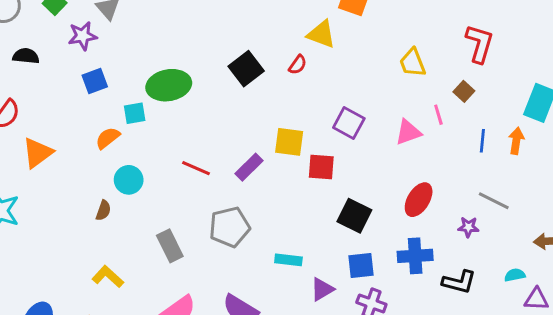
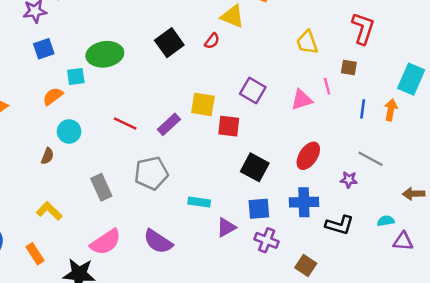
brown square: (464, 91) -> (349, 68), turned -35

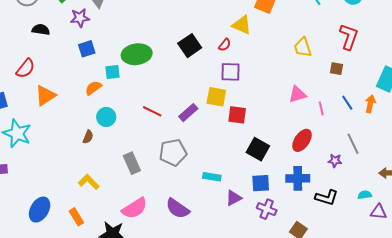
pink line: (327, 86) -> (321, 109), moved
purple square: (253, 91) -> (231, 72), moved, turned -30
blue line: (363, 109) -> (347, 103), turned -42
gray line: (371, 159) -> (353, 144), turned 35

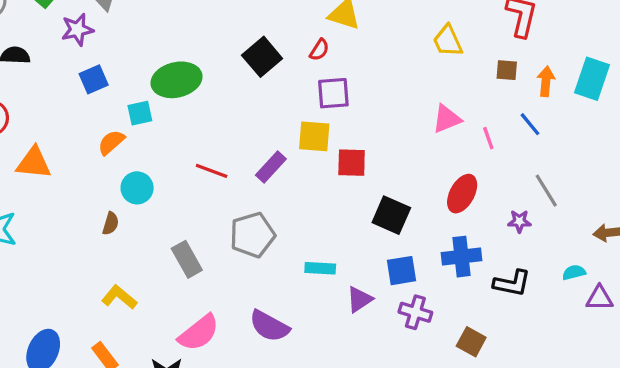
orange triangle: (45, 96) -> (34, 163), turned 45
orange arrow: (370, 104) -> (546, 81), moved

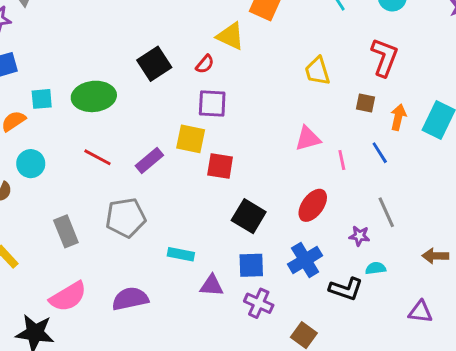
green ellipse: (176, 80) -> (94, 96), moved
blue cross: (461, 257) -> (305, 260), turned -32
cyan semicircle: (574, 272) -> (376, 268), moved
purple triangle: (360, 299) -> (212, 286), turned 30
purple semicircle: (269, 326) -> (130, 299), turned 132

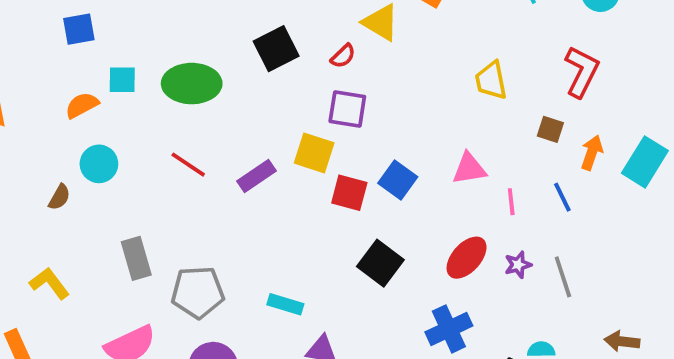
gray pentagon: (126, 218) -> (198, 292), moved
purple star: (359, 236) -> (518, 265), moved, turned -30
blue square: (251, 265) -> (398, 180), moved, turned 32

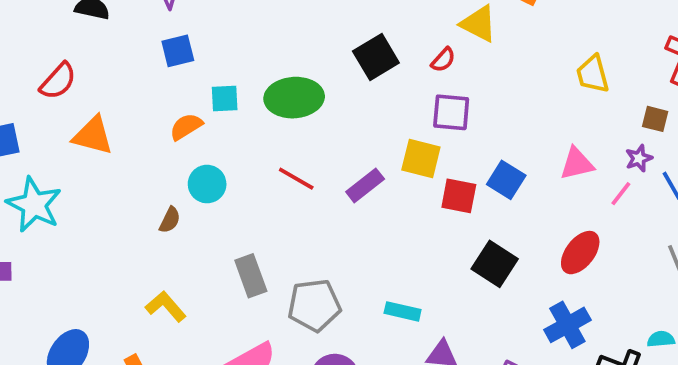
pink line: (511, 202) -> (621, 194), turned 48
purple star: (518, 265) -> (639, 158), moved

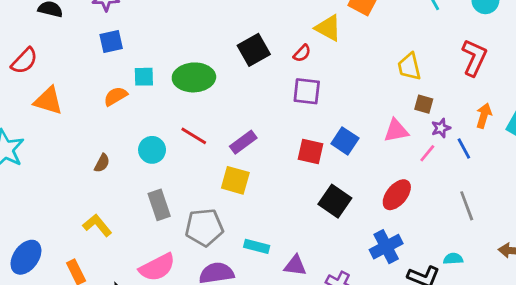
brown square: (655, 119) -> (424, 104), moved
yellow square: (421, 158) -> (235, 180), moved
cyan circle: (207, 184) -> (152, 150), moved
cyan rectangle: (403, 311) -> (257, 246), moved

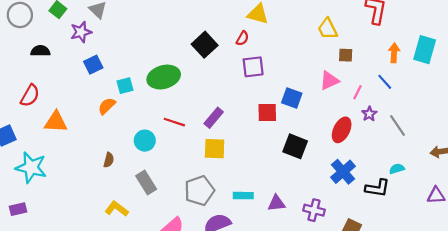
purple star: (441, 128) -> (369, 114), moved
gray rectangle: (159, 205) -> (146, 182), moved

